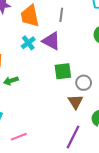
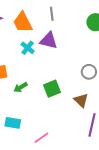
green square: (63, 71) -> (52, 89), moved
brown triangle: (75, 102) -> (81, 100), moved

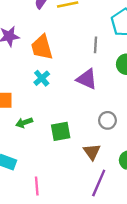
gray line: (52, 14) -> (95, 45), moved
purple triangle: (49, 41) -> (87, 79), moved
pink line: (41, 138) -> (37, 186), turned -70

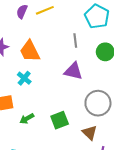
cyan cross: (42, 78) -> (24, 78), moved
gray circle: (107, 120) -> (98, 103), size x1.6

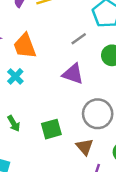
gray line: (75, 40) -> (79, 39), turned 56
green arrow: (27, 119) -> (14, 123), turned -96

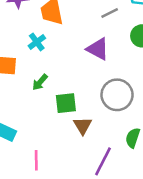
green arrow: (14, 123) -> (40, 82), moved, turned 63
brown triangle: (85, 147) -> (83, 126), moved

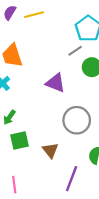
gray line: (110, 13) -> (75, 51), moved
green square: (66, 103) -> (19, 140), moved

